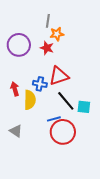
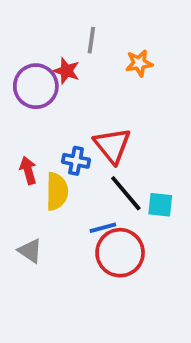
orange star: (57, 34) -> (139, 63), moved
red star: (47, 48) -> (66, 71), moved
red triangle: (59, 76) -> (112, 145), turned -50

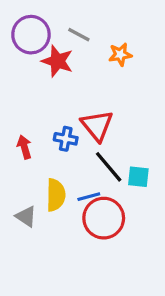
gray line: (91, 40) -> (79, 35), turned -70
red star: (66, 71) -> (57, 61), size x1.4
purple circle: (36, 86) -> (31, 35), moved
yellow semicircle: (57, 191) -> (56, 195), moved

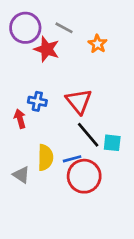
orange star: (120, 54) -> (98, 44), turned -30
blue cross: (66, 139) -> (37, 101), moved

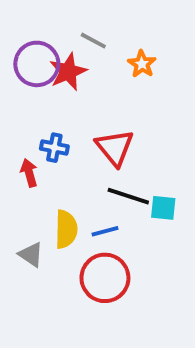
purple circle: (25, 28) -> (37, 64), moved
red star: (47, 49) -> (68, 72), turned 30
black line: (88, 135) -> (128, 196), turned -32
red circle: (84, 176) -> (105, 278), moved

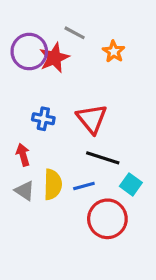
red arrow: (29, 173) -> (23, 155), moved
cyan square: (163, 208) -> (131, 184), moved, turned 30
gray triangle: (31, 255) -> (25, 191), moved
red circle: (105, 278) -> (107, 219), moved

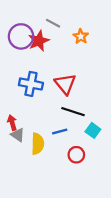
blue cross: (43, 119) -> (31, 84), size x1.5
red arrow: (23, 155) -> (12, 123), moved
yellow semicircle: (53, 184) -> (38, 144), moved
red circle: (107, 219) -> (76, 155), size x0.6

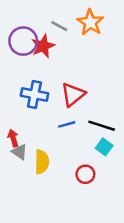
orange star: (81, 36) -> (90, 22), moved, size x1.5
red triangle: (65, 84) -> (73, 95), turned 30
black line: (73, 112) -> (102, 126), moved
blue line: (60, 132) -> (67, 124), moved

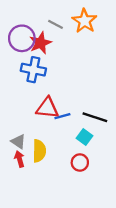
blue cross: (34, 95) -> (33, 70), moved
red triangle: (73, 95) -> (47, 108), moved, turned 45
red arrow: (13, 138) -> (19, 159), moved
cyan square: (104, 147) -> (84, 137), moved

